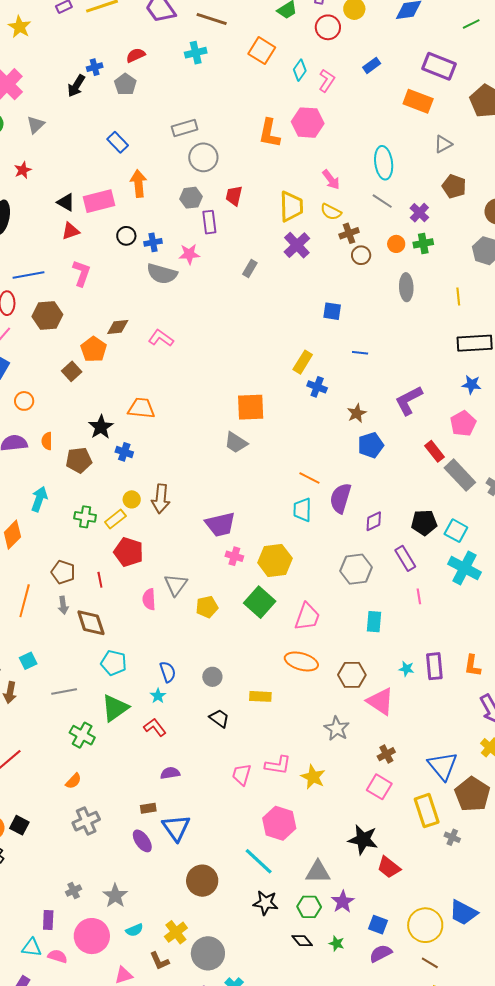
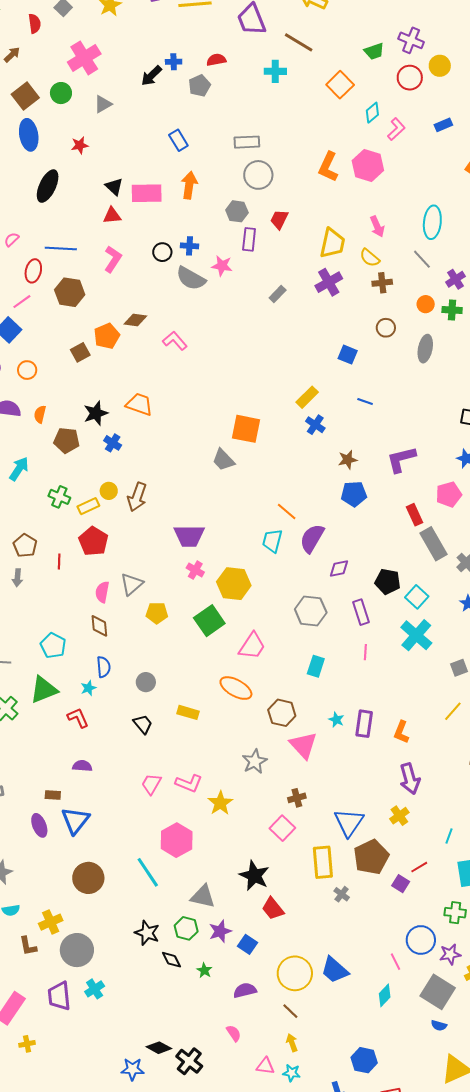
black circle: (126, 236) -> (162, 252), moved
brown circle: (361, 255) -> (386, 328), moved
brown diamond: (91, 623) -> (99, 626), moved, size x0.7
black star: (266, 903) -> (147, 933), moved
blue square: (378, 925) -> (247, 944), moved

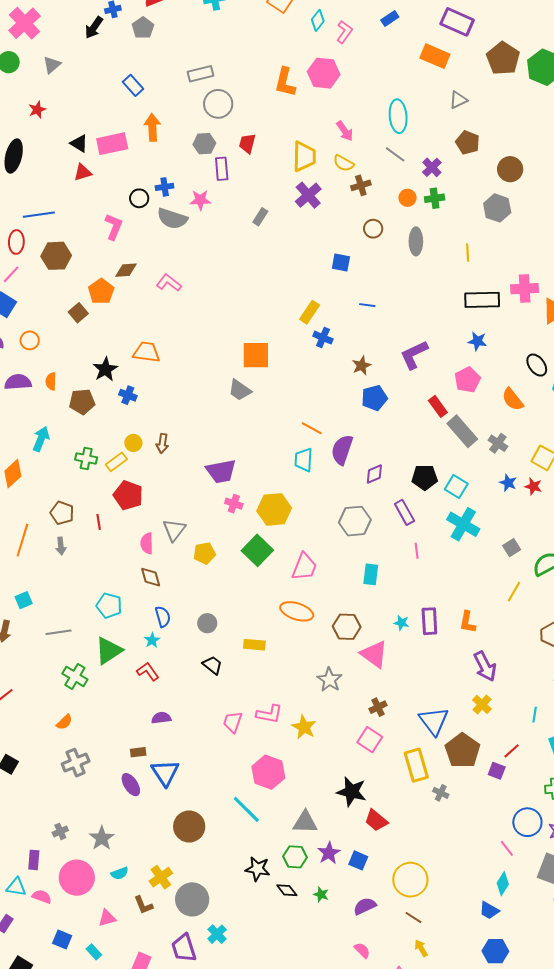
pink L-shape: (113, 259) -> (114, 227), moved
brown arrow: (137, 497) -> (162, 443), size x0.7
blue trapezoid: (335, 970) -> (489, 910), moved, size x0.7

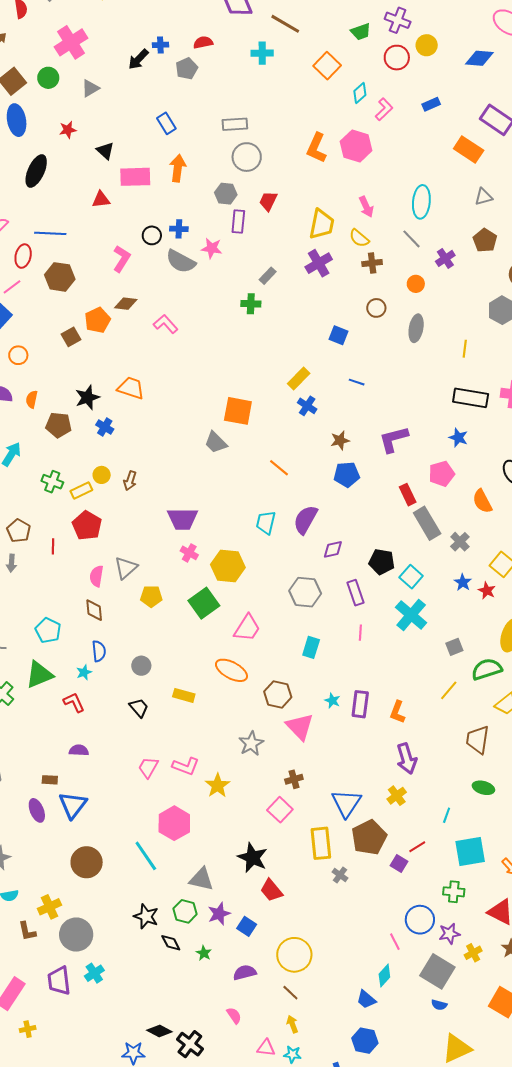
black triangle: (79, 143) -> (105, 151), moved
green cross: (435, 198) -> (251, 304), moved
orange line: (312, 428) -> (279, 468), moved

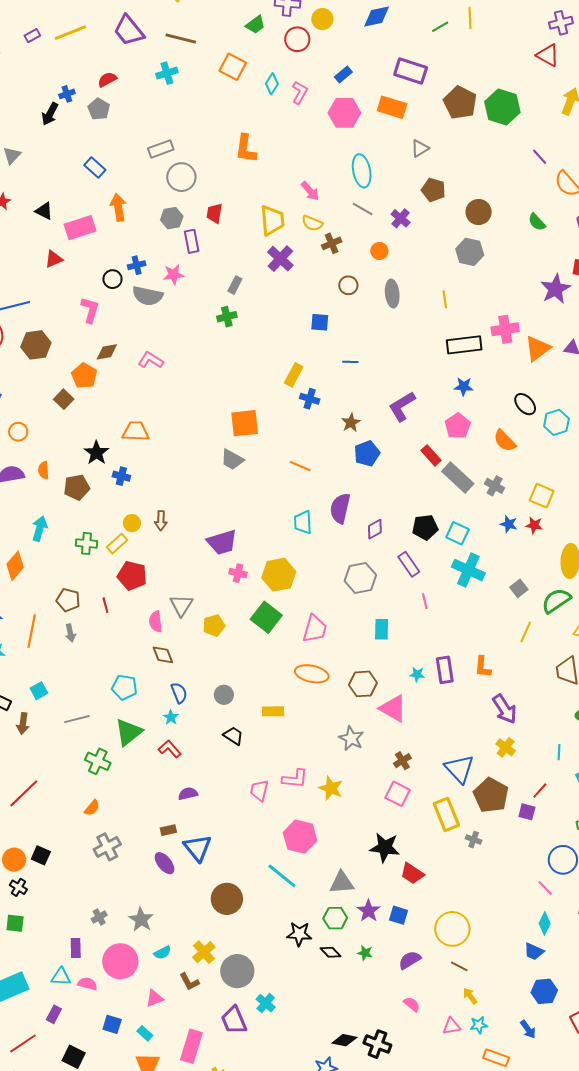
pink hexagon: (356, 146) -> (344, 113), moved

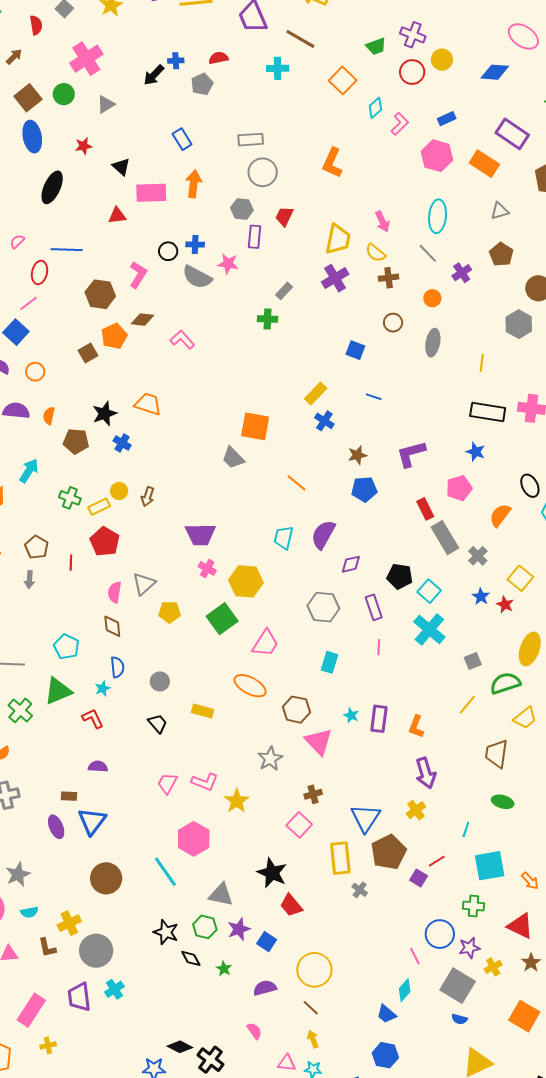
brown hexagon: (36, 345) -> (100, 294), moved
orange semicircle: (505, 441) -> (500, 515), turned 65

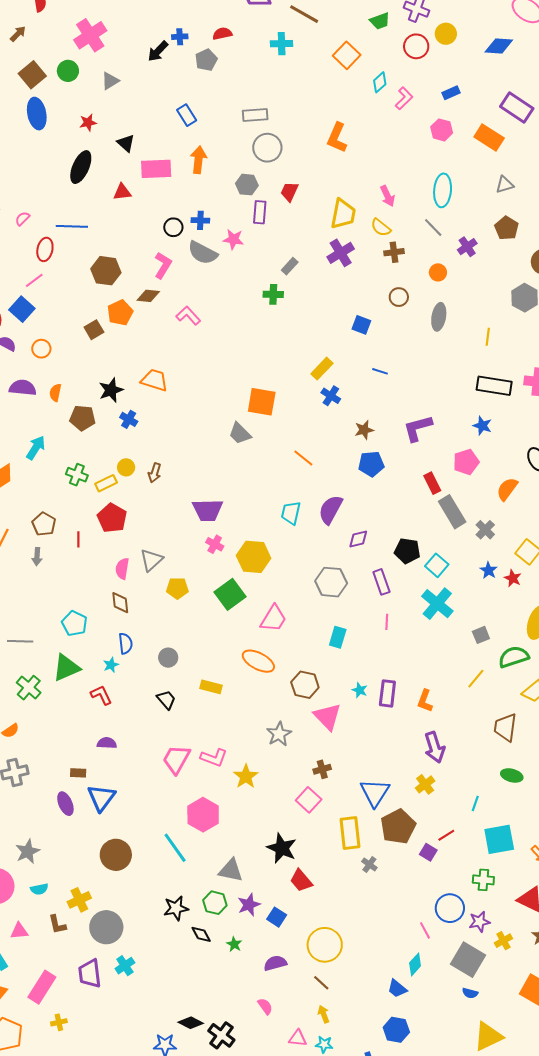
pink hexagon: (437, 156) -> (442, 130), size x0.7
black ellipse: (52, 187) -> (81, 167), moved
pink L-shape: (138, 275) -> (163, 265), moved
pink trapezoid: (167, 783) -> (176, 759), size x1.4
black star: (166, 932) -> (176, 908), turned -30

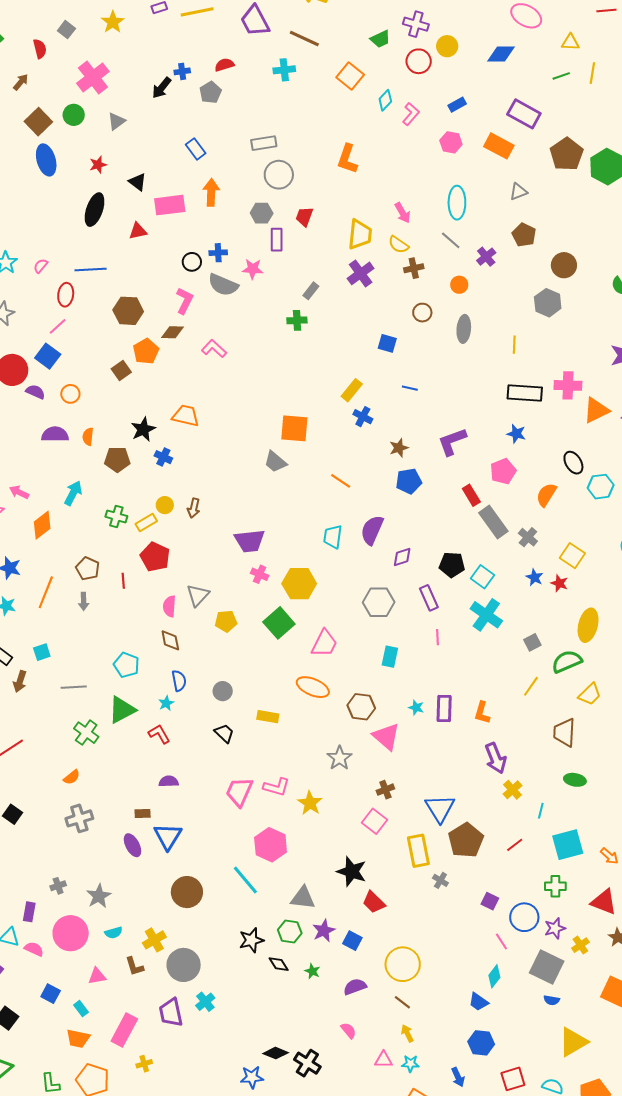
yellow cross: (425, 784) -> (513, 790), moved
purple square: (428, 852) -> (490, 901), moved

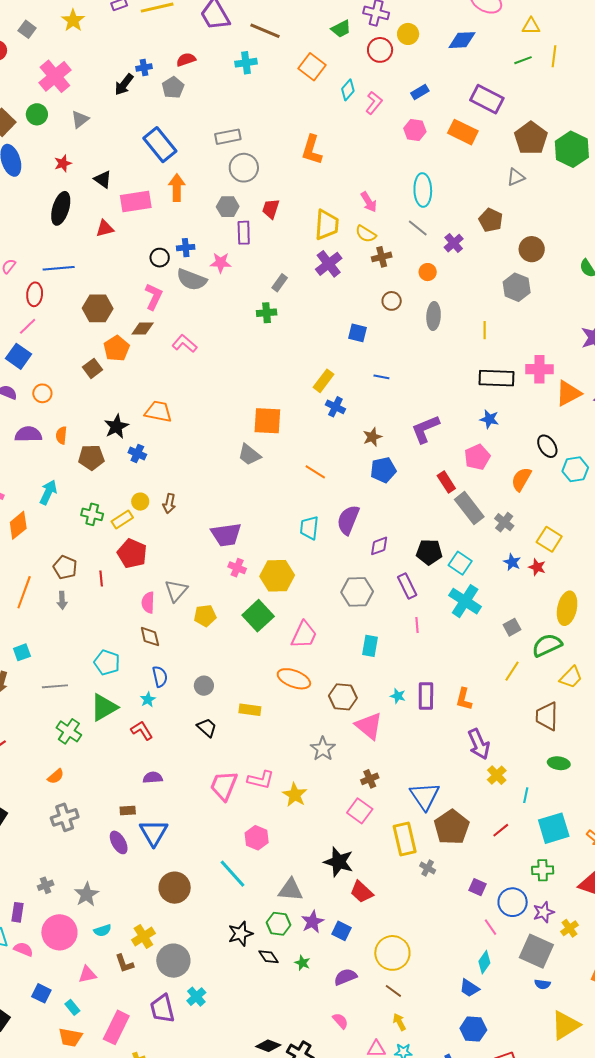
blue rectangle: (196, 149) -> (160, 145), size x1.6
gray triangle: (518, 192) -> (516, 177), moved
pink hexagon: (271, 845) -> (257, 838), size x0.7

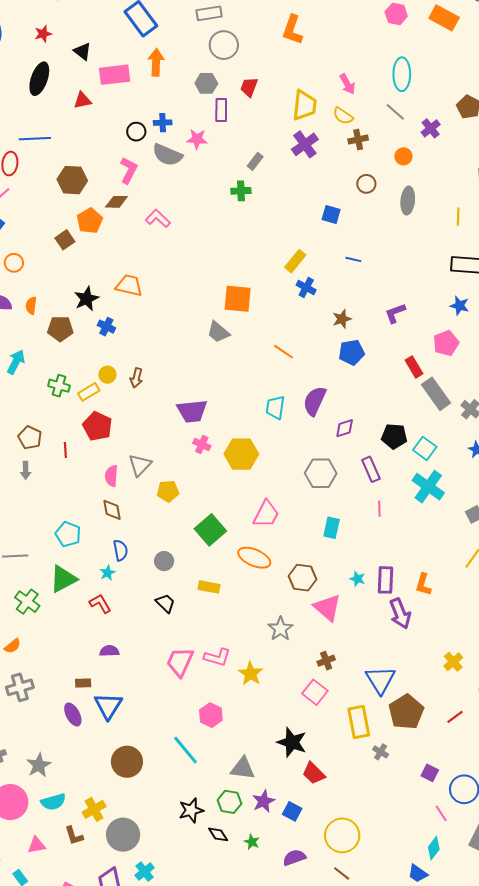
purple L-shape: (425, 429) -> (395, 313), size x0.7
green square: (258, 616) -> (210, 530), moved
purple arrow: (479, 744) -> (400, 614), moved
cyan semicircle: (102, 930) -> (53, 802), size x1.4

